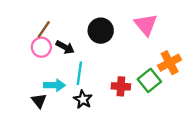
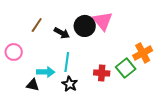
pink triangle: (146, 25) -> (103, 21), moved
pink circle: (41, 47) -> (14, 52), moved
black arrow: (65, 47) -> (62, 33), moved
black triangle: (39, 101) -> (33, 85), turned -40

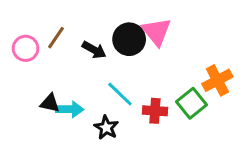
pink circle: (14, 52) -> (26, 48), moved
cyan line: (67, 62) -> (120, 94), moved, turned -54
black triangle: (33, 85) -> (50, 103), moved

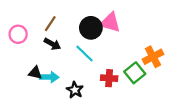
pink triangle: (157, 32) -> (110, 22), turned -35
brown line: (56, 38) -> (50, 24), moved
black arrow: (94, 50) -> (52, 44), moved
cyan line: (120, 94) -> (84, 54), moved

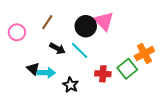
pink triangle: (110, 22) -> (104, 21), turned 30
black arrow: (52, 44) -> (57, 48), moved
black triangle: (35, 73) -> (33, 69), turned 32

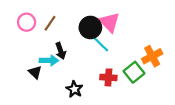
pink circle: (17, 32) -> (27, 22), moved
black arrow: (57, 48) -> (61, 51), turned 42
cyan line: (80, 50) -> (100, 43), moved
cyan arrow: (46, 73) -> (49, 60), moved

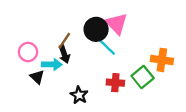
pink circle: (27, 22) -> (28, 52), moved
brown line: (50, 23) -> (64, 41), moved
orange cross: (152, 56) -> (162, 60), turned 36

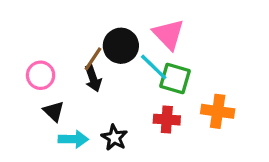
black circle: (96, 29) -> (121, 46), moved
orange cross: (162, 60) -> (218, 111), moved
cyan arrow: (52, 64) -> (73, 139), moved
green square: (143, 77) -> (175, 79), moved, turned -35

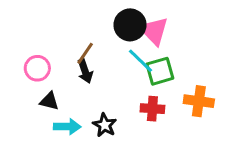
black circle: (121, 46) -> (130, 25), moved
green square: (175, 79) -> (160, 71), turned -32
black triangle: (54, 111) -> (49, 101), turned -30

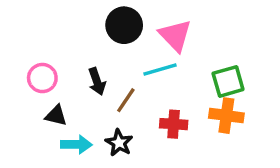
black circle: (130, 25) -> (124, 25), moved
brown line: (85, 53) -> (126, 100), moved
cyan line: (140, 61) -> (160, 69), turned -60
green square: (160, 71) -> (228, 81), moved

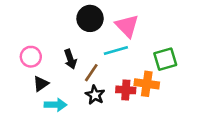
black triangle: (56, 116) -> (41, 84), turned -49
orange cross: (226, 116) -> (147, 84), moved
black star: (119, 143) -> (95, 95), moved

